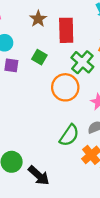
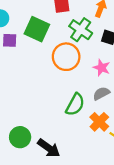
green square: (39, 57) -> (37, 29), size x1.6

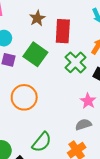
orange circle: (66, 57) -> (24, 97), moved
green semicircle: (75, 105) -> (42, 142), moved

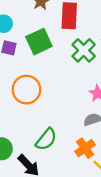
green square: (35, 54) -> (39, 42), turned 30

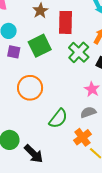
green semicircle: (46, 139) -> (58, 119), moved

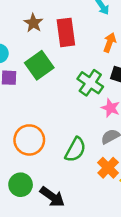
green cross: (79, 52) -> (90, 83), moved
orange circle: (30, 88) -> (29, 140), moved

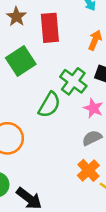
green semicircle: (75, 150) -> (49, 105), moved

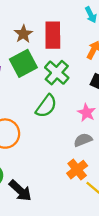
brown star: (16, 17) -> (23, 34), moved
green cross: (73, 81) -> (57, 73), moved

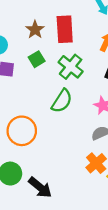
green square: (23, 63) -> (37, 59), size x0.6

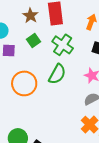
orange circle: (22, 131) -> (24, 83), moved

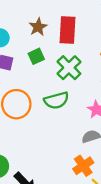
green semicircle: (57, 74) -> (56, 100), turned 35

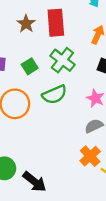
green square: (36, 56) -> (30, 66), moved

